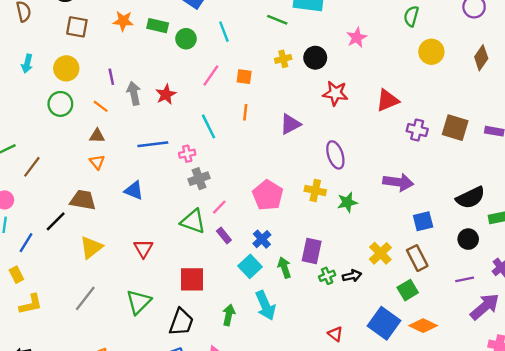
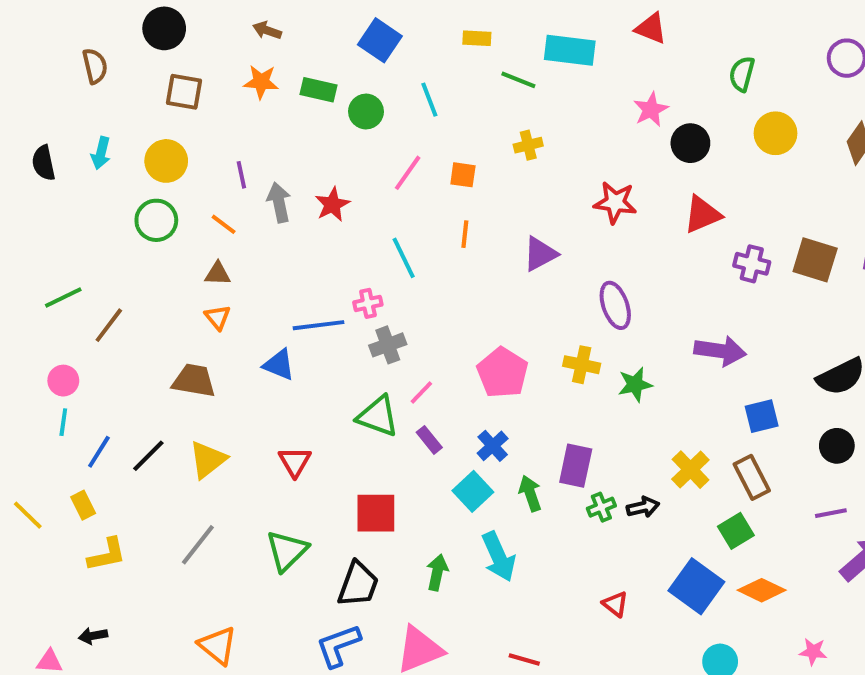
black circle: (315, 58) -> (690, 143), moved
blue line: (153, 144) -> (319, 325), moved
black line: (56, 221) -> (148, 456), moved

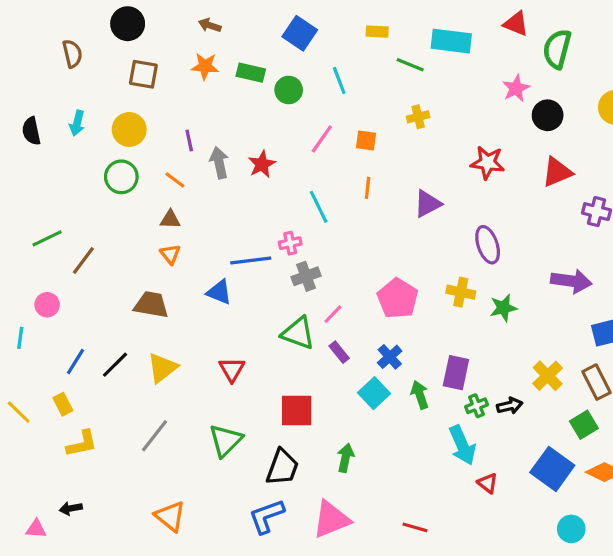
green semicircle: (742, 74) -> (557, 49), moved, size x1.4
cyan line: (63, 422) -> (20, 338), moved
cyan arrow: (499, 557) -> (462, 445), moved

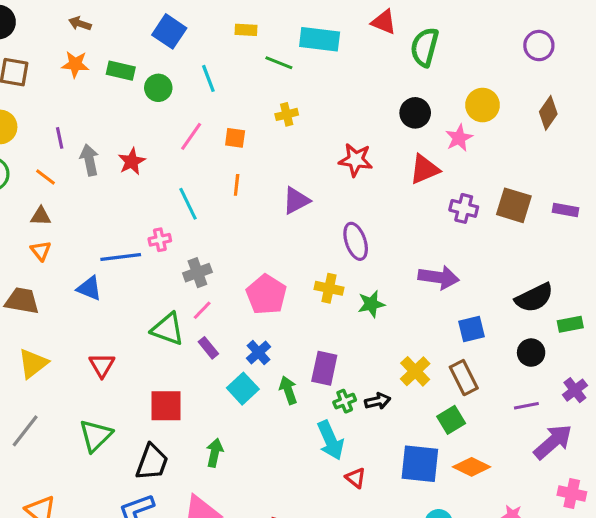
pink star: (516, 88) -> (459, 138), moved
gray cross: (306, 276) -> (197, 273), moved
blue square: (552, 469) -> (420, 464), turned -30

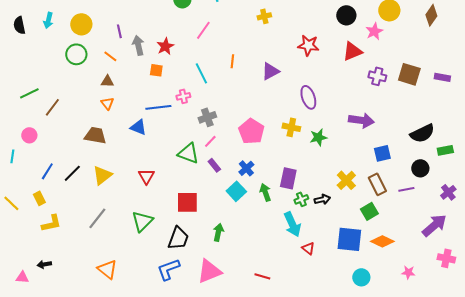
orange square: (235, 138) -> (156, 70), moved
purple line: (526, 406) -> (406, 189), moved

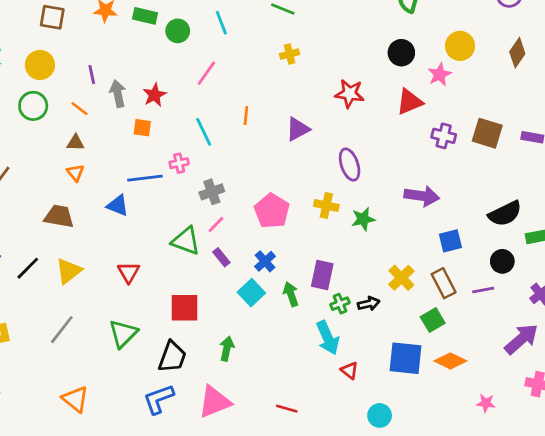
cyan circle: (361, 277) -> (380, 415), moved

